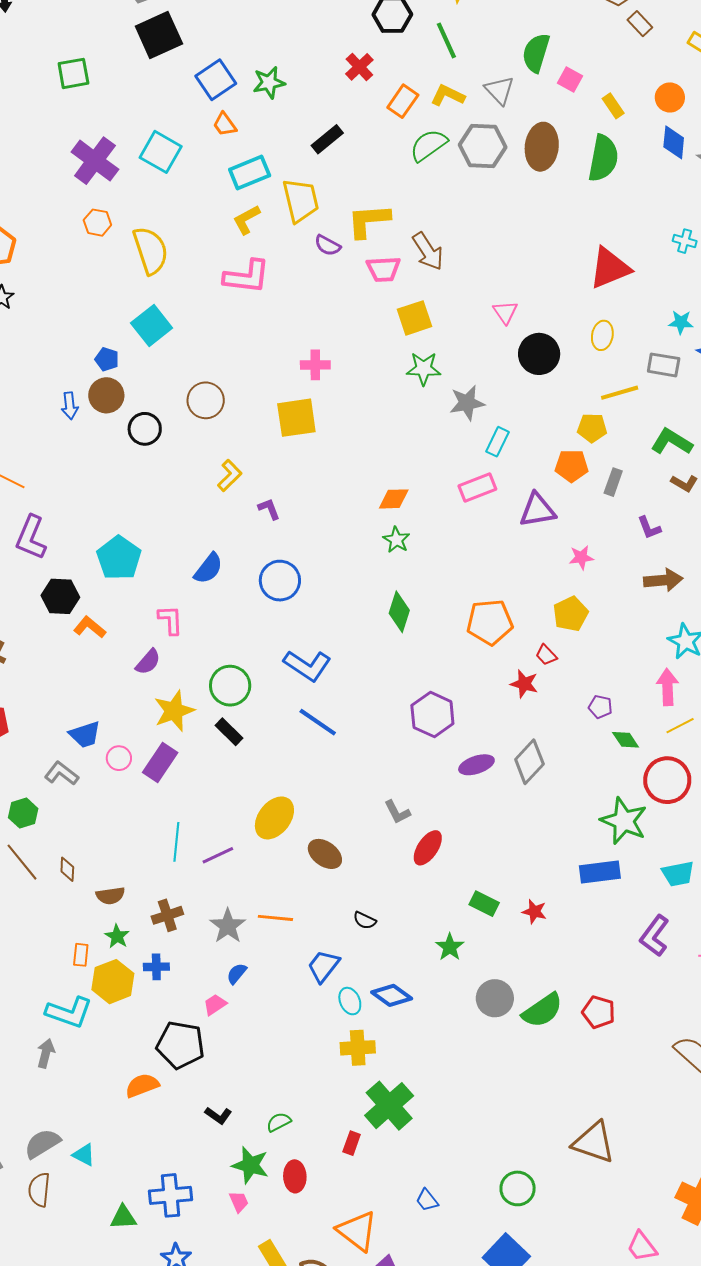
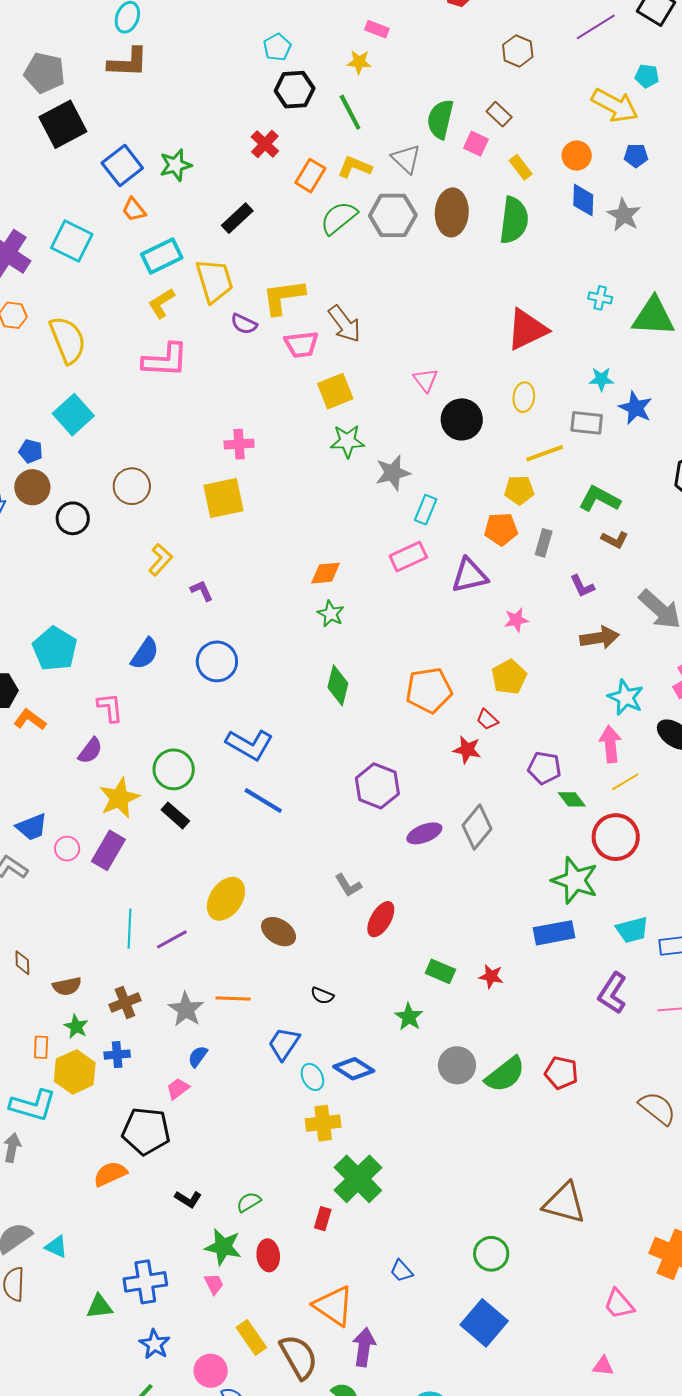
brown rectangle: (640, 24) -> (499, 114), moved
purple pentagon: (600, 707) -> (544, 768), size x1.4

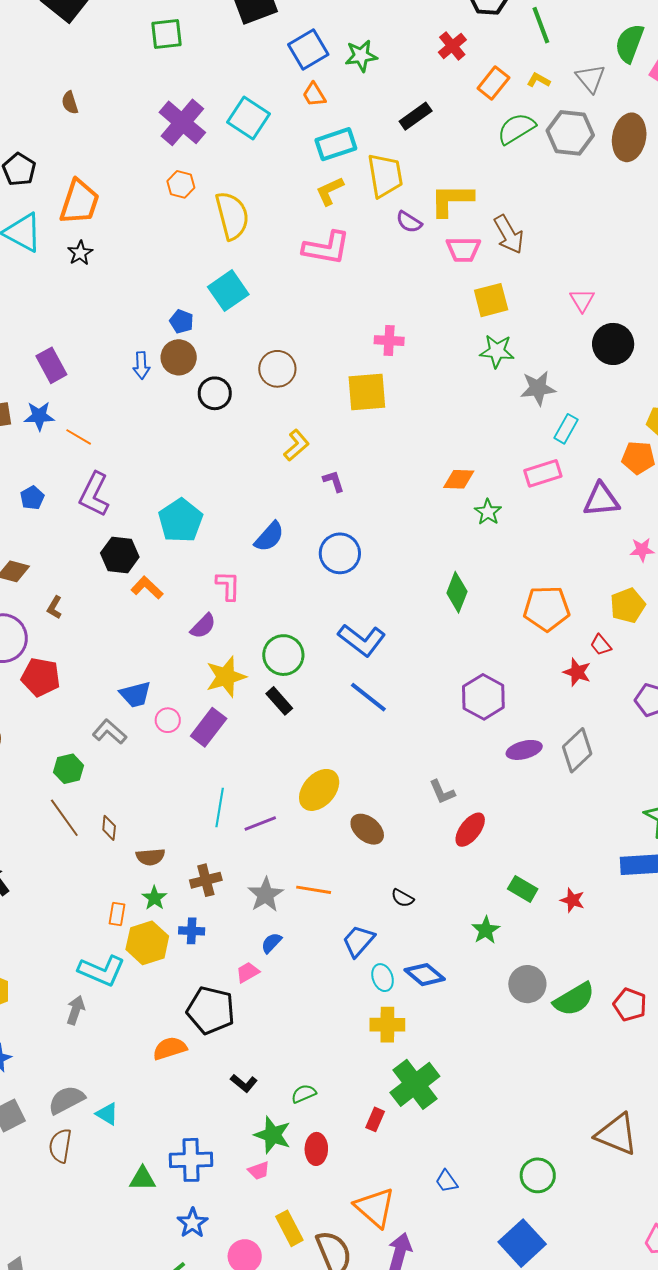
yellow L-shape: (355, 167) -> (539, 80), size x0.7
green star: (331, 614) -> (488, 512), moved
pink trapezoid: (214, 1284) -> (259, 1171), turned 90

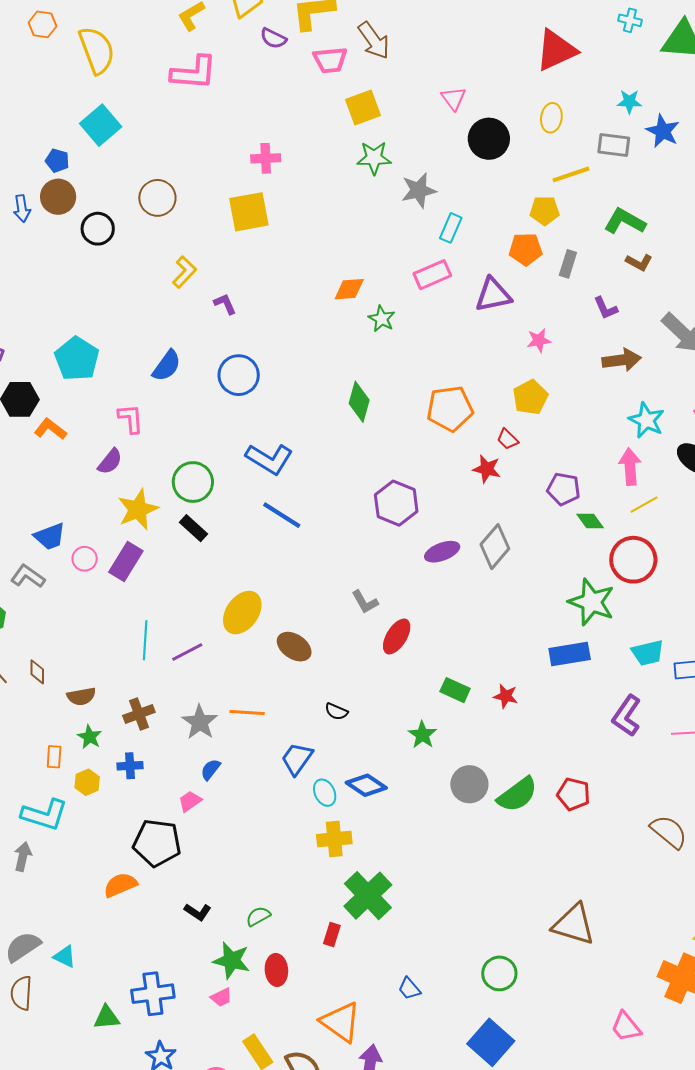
yellow hexagon: (147, 943) -> (87, 782), size x0.6

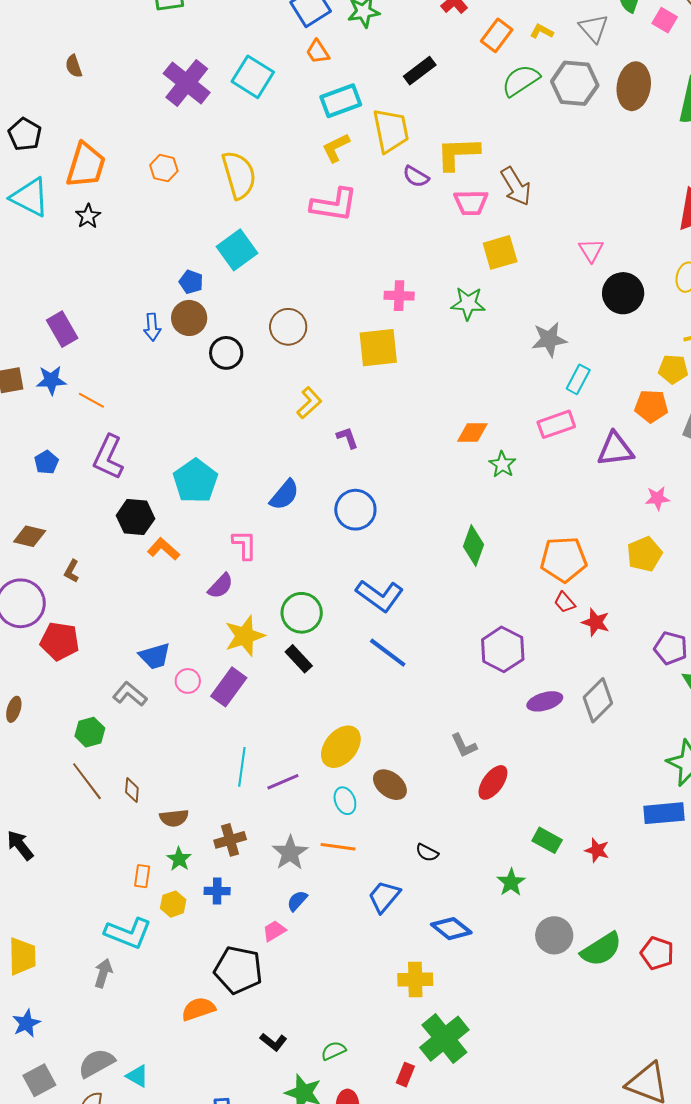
orange hexagon: (43, 24) -> (164, 168), moved
green star: (374, 158) -> (468, 303), moved
red trapezoid: (507, 439) -> (565, 602), moved
cyan ellipse: (325, 793) -> (345, 801), moved

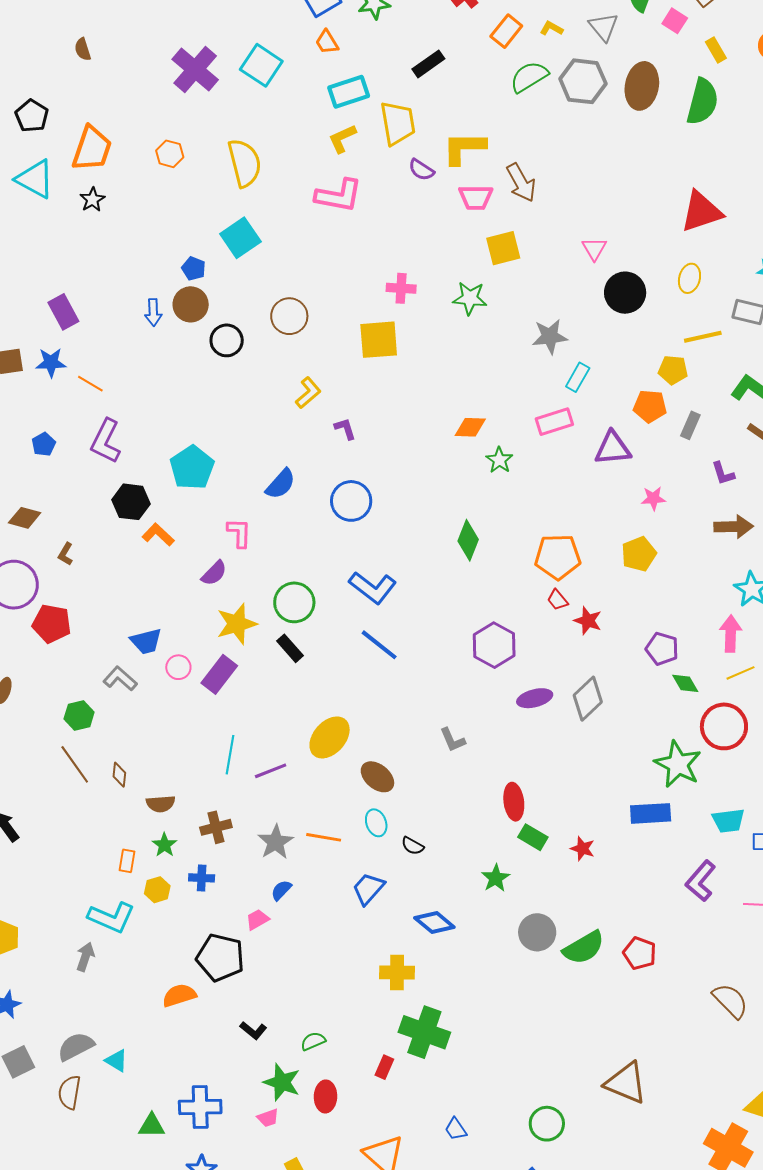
red ellipse: (493, 782) -> (514, 802), moved, turned -45
cyan ellipse: (345, 801) -> (376, 823), moved
green cross: (444, 1039) -> (424, 1032), turned -33

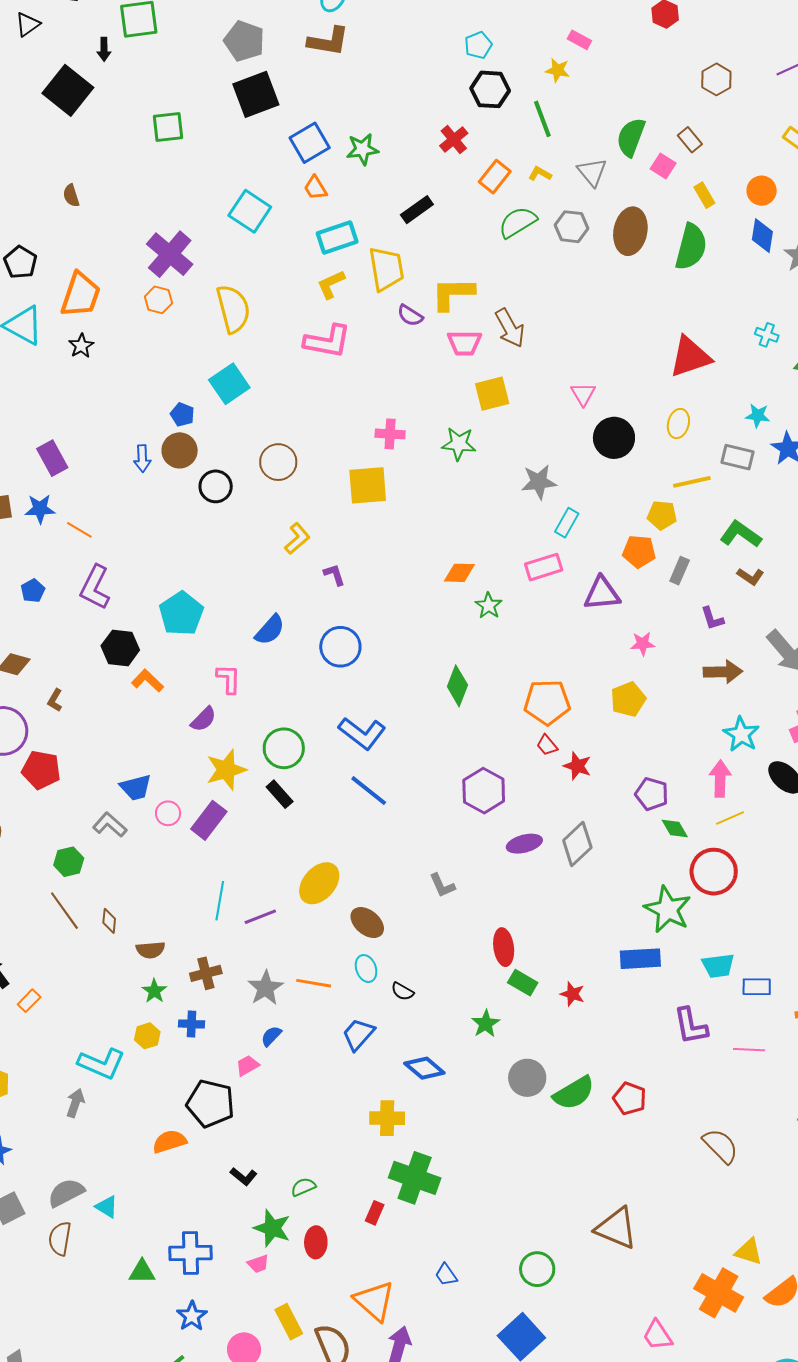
purple cross: (195, 69) -> (170, 254), moved
gray hexagon: (583, 81) -> (572, 227), size x0.7
orange rectangle: (127, 861) -> (29, 1001), moved, turned 35
purple L-shape: (701, 881) -> (691, 1026), turned -51

